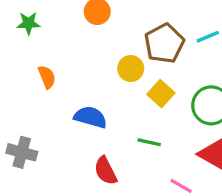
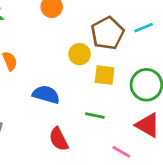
yellow square: (161, 94) -> (105, 75), turned -35

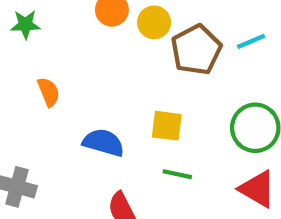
yellow circle: (80, 54) -> (154, 22), moved
yellow square: (105, 75) -> (167, 126), moved

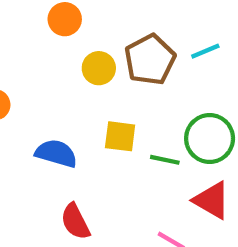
yellow circle: (154, 22) -> (99, 68), moved
green line: (177, 174) -> (165, 160), moved

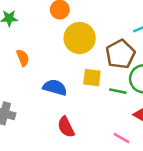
brown pentagon: (150, 60) -> (120, 54), moved
yellow circle: (99, 68) -> (80, 38), size x1.6

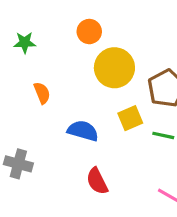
yellow square: (92, 78) -> (130, 118), turned -30

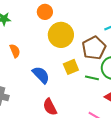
blue semicircle: (83, 131) -> (41, 75), turned 30

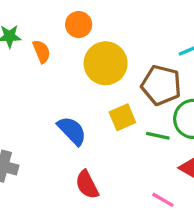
brown pentagon: (94, 48) -> (161, 85), turned -30
orange semicircle: (15, 51) -> (42, 51), moved

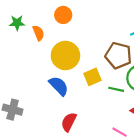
yellow circle: (106, 63) -> (65, 55), moved
red semicircle: (87, 185) -> (69, 122), turned 54

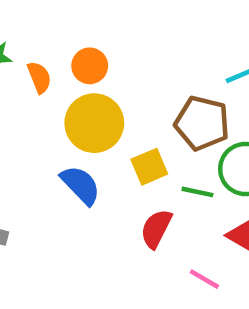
orange circle: (63, 15) -> (90, 66), moved
red semicircle: (69, 122) -> (156, 229), moved

